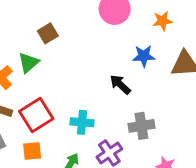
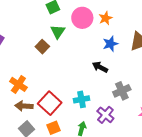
orange star: (162, 21) -> (105, 18), moved
green triangle: (29, 63) -> (58, 32), moved

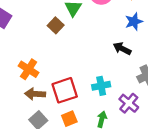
red square: (50, 103) -> (65, 90), turned 30

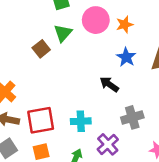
blue star: (134, 22) -> (126, 57), turned -30

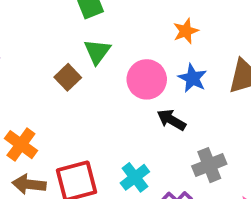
pink circle: (96, 20) -> (147, 79), moved
cyan cross: (81, 121) -> (135, 177), turned -30

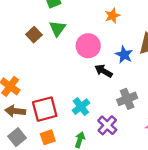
brown square: (68, 77) -> (34, 35), moved
blue star: (192, 78) -> (124, 55), moved

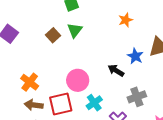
pink circle: (88, 46) -> (78, 80), moved

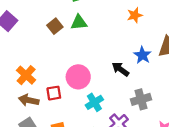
green triangle: (75, 30) -> (79, 22), turned 42
red square: (61, 104) -> (54, 93), moved, size x0.6

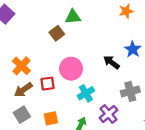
brown square: (55, 26) -> (57, 33), moved
brown arrow: (29, 100) -> (23, 90), turned -48

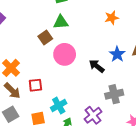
pink circle: (71, 69) -> (65, 54), moved
brown arrow: (23, 90) -> (12, 91), turned -102
cyan cross: (86, 93) -> (59, 106), moved

